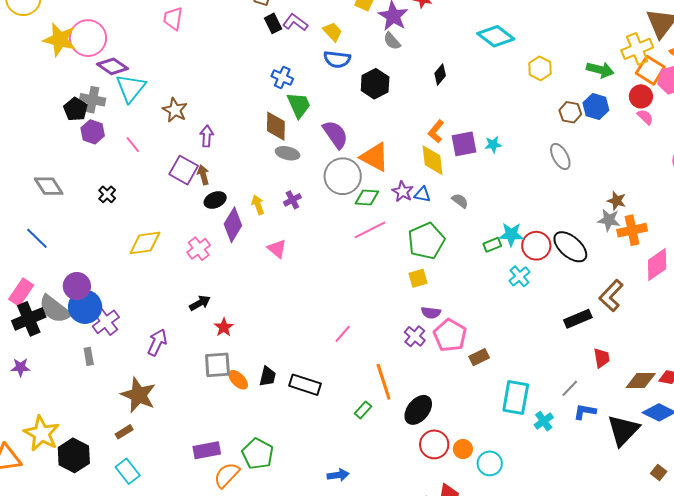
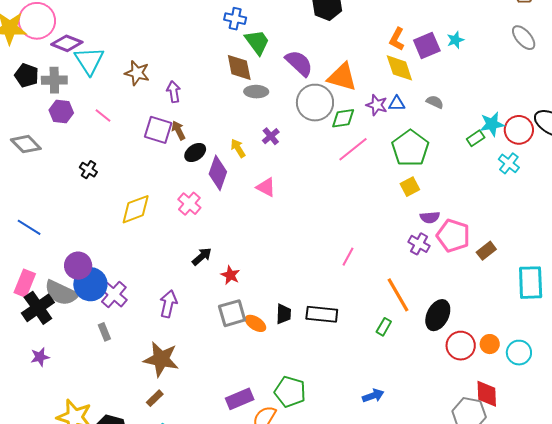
black pentagon: (76, 109) -> (27, 75), moved
gray diamond: (49, 186) -> (26, 144), moved

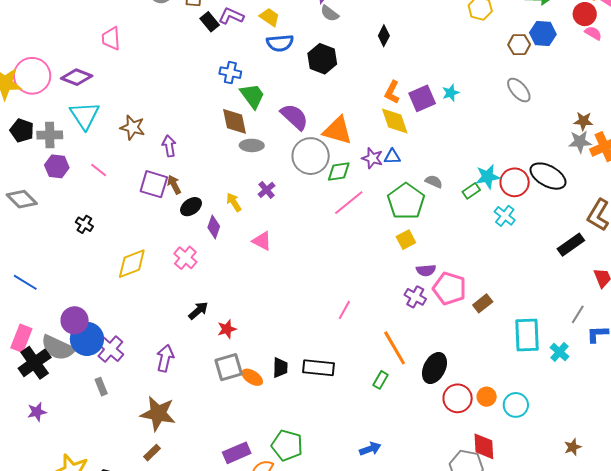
purple diamond: (67, 43) -> (77, 77), moved
gray semicircle: (435, 102) -> (434, 182), moved
purple diamond: (218, 173) -> (214, 227), size x0.7
red star: (230, 275) -> (227, 329), turned 30

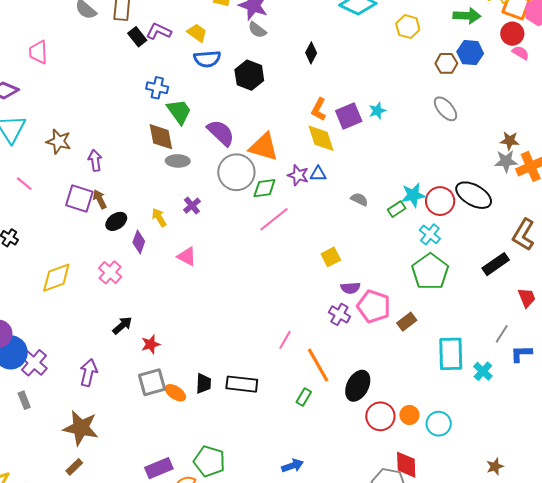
green pentagon: (406, 201) -> (430, 272), moved
pink line: (344, 310) -> (285, 340), moved

